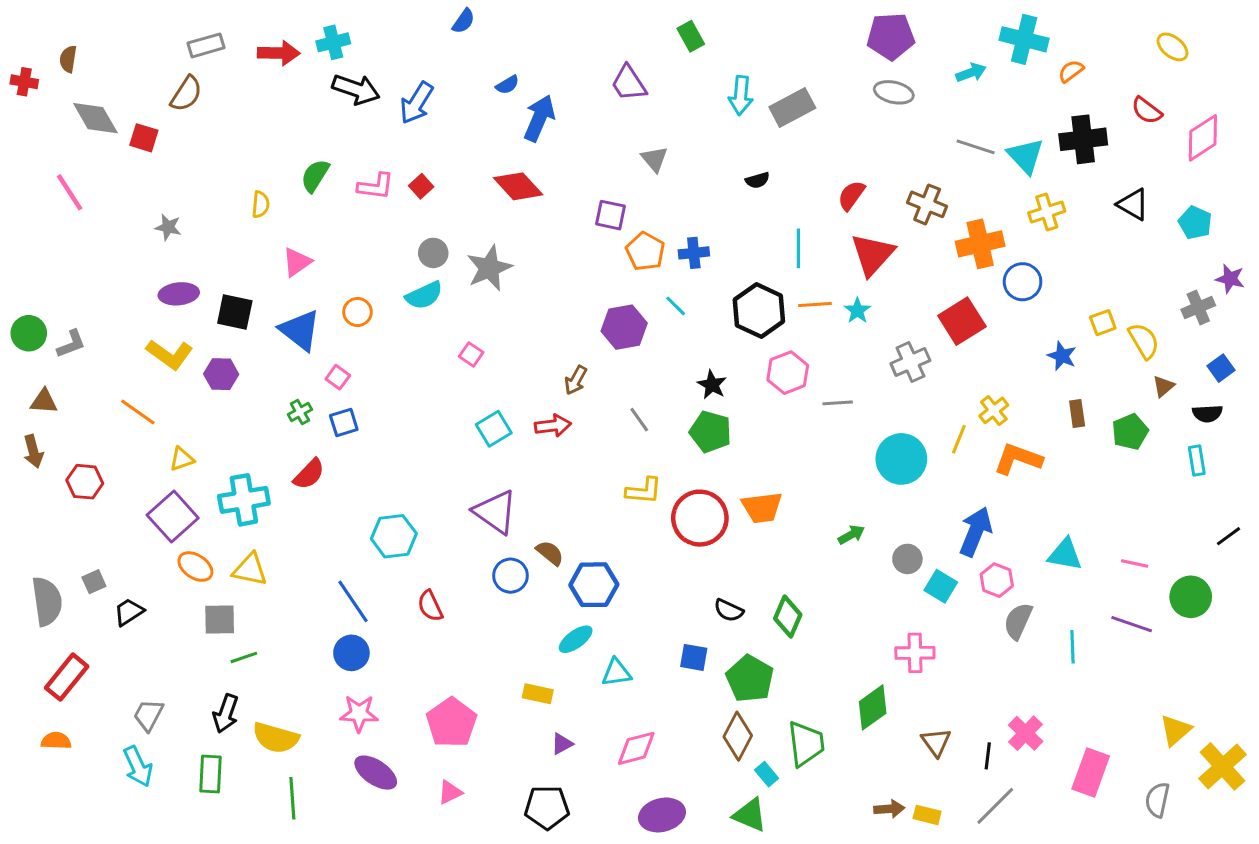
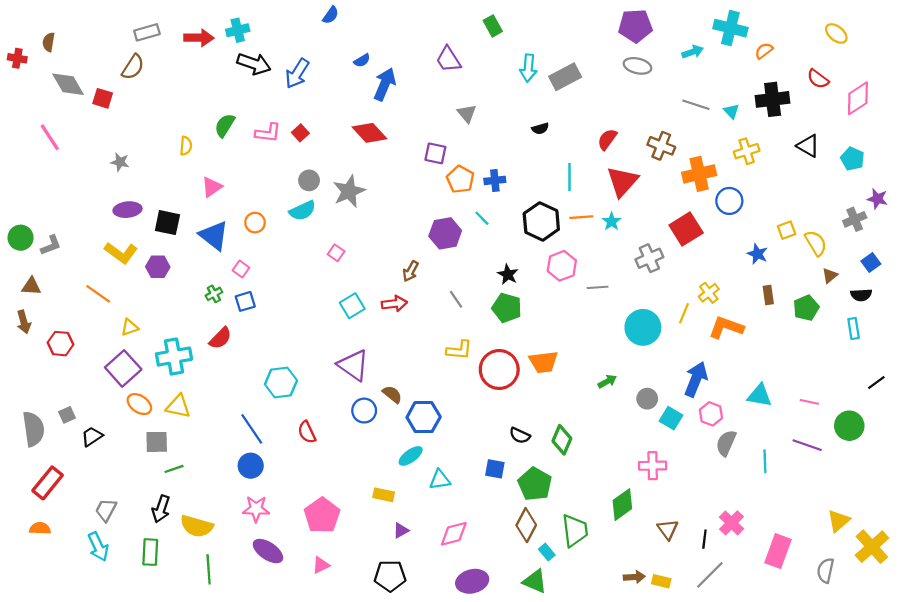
cyan triangle: (1026, 156) -> (731, 111), size x0.6

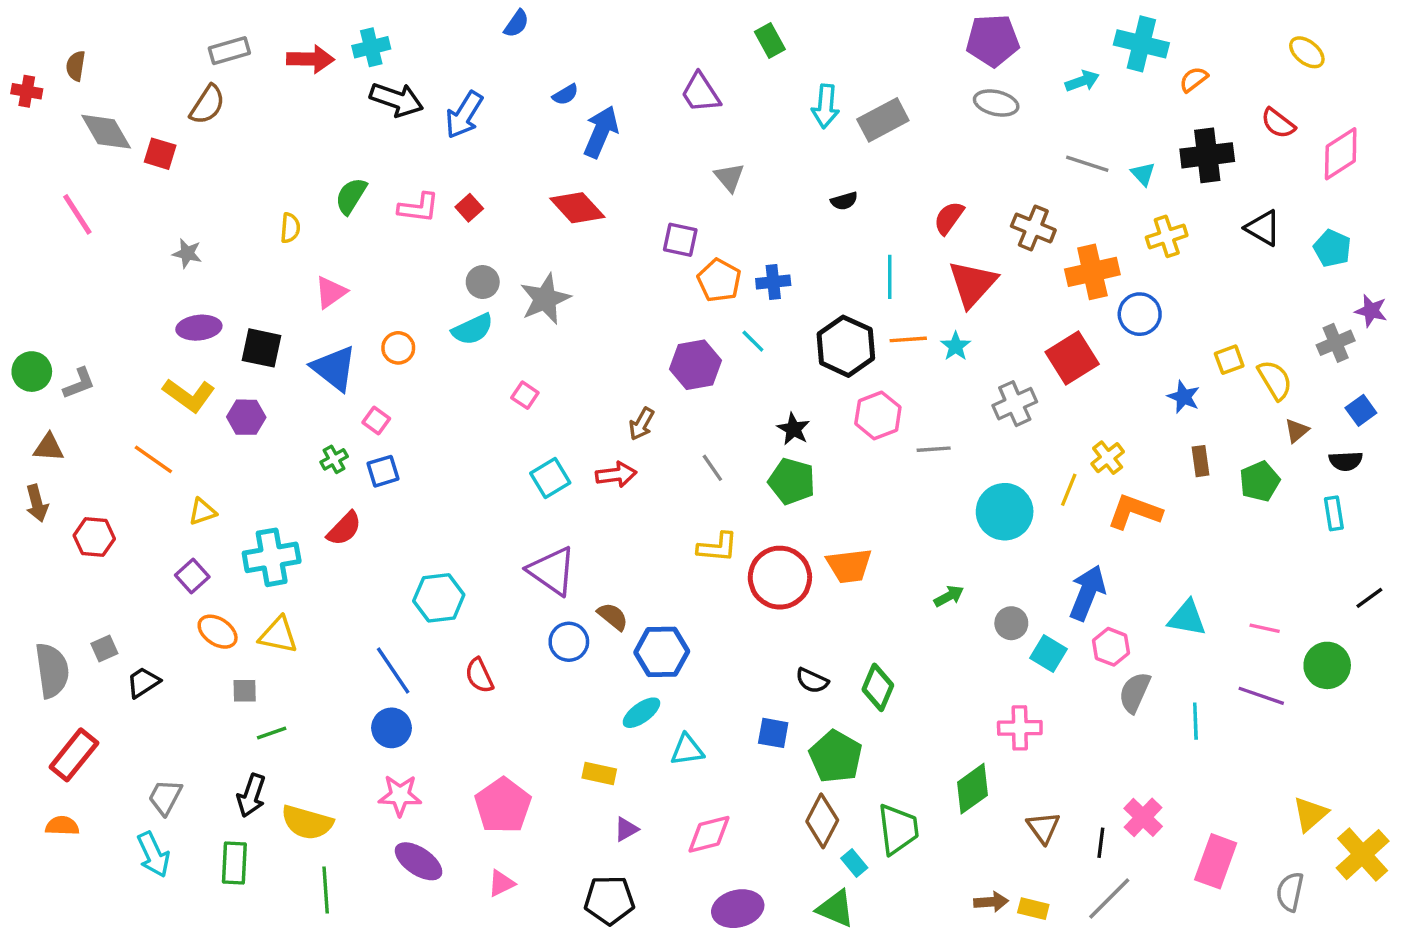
purple square: (123, 368) -> (192, 576), size x0.6
gray square: (157, 442) -> (245, 691), size x0.7

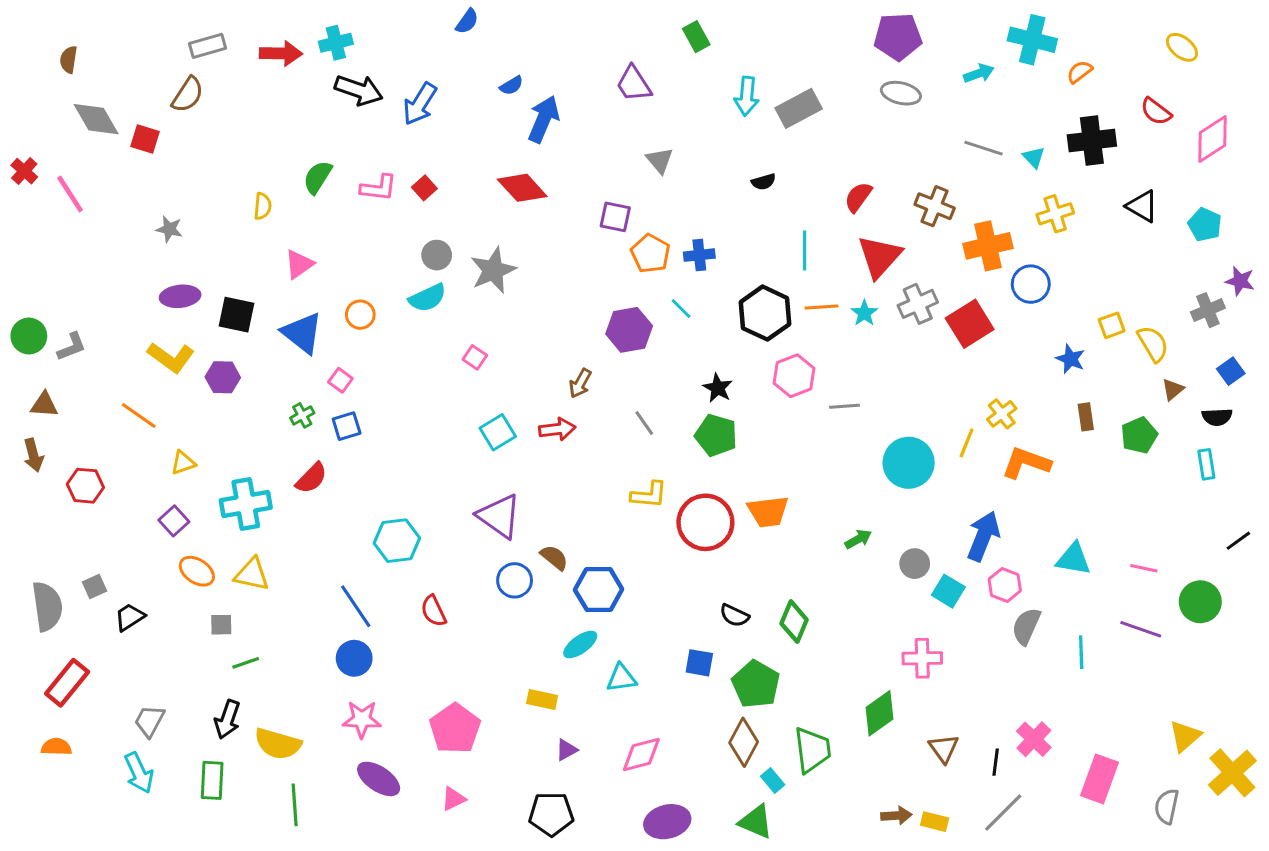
red cross: (27, 91) -> (24, 171), moved, turned 32
gray cross: (1015, 404) -> (918, 304), moved

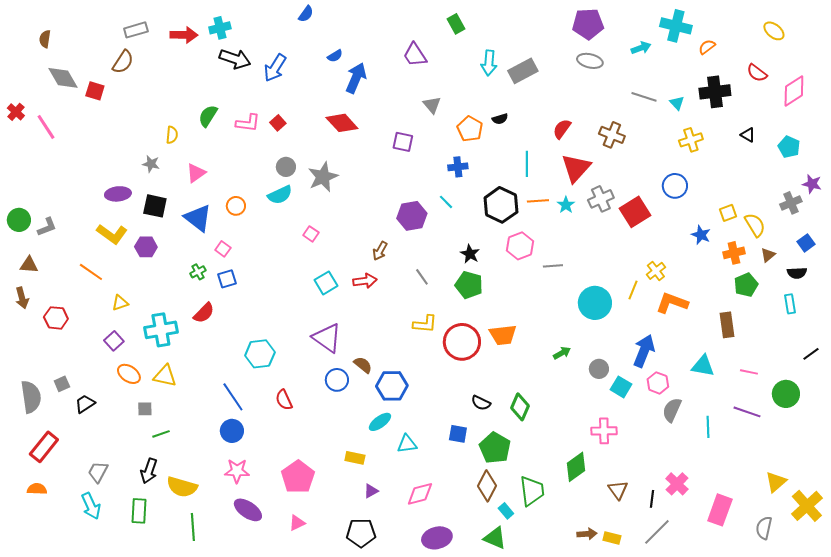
black triangle: (1142, 206) -> (748, 135), size x0.7
gray star: (169, 229) -> (151, 164), moved
orange cross: (988, 246) -> (734, 253), moved, size x0.7
orange pentagon: (650, 254) -> (470, 129), moved
brown rectangle: (1086, 417) -> (727, 325), moved, size x1.4

